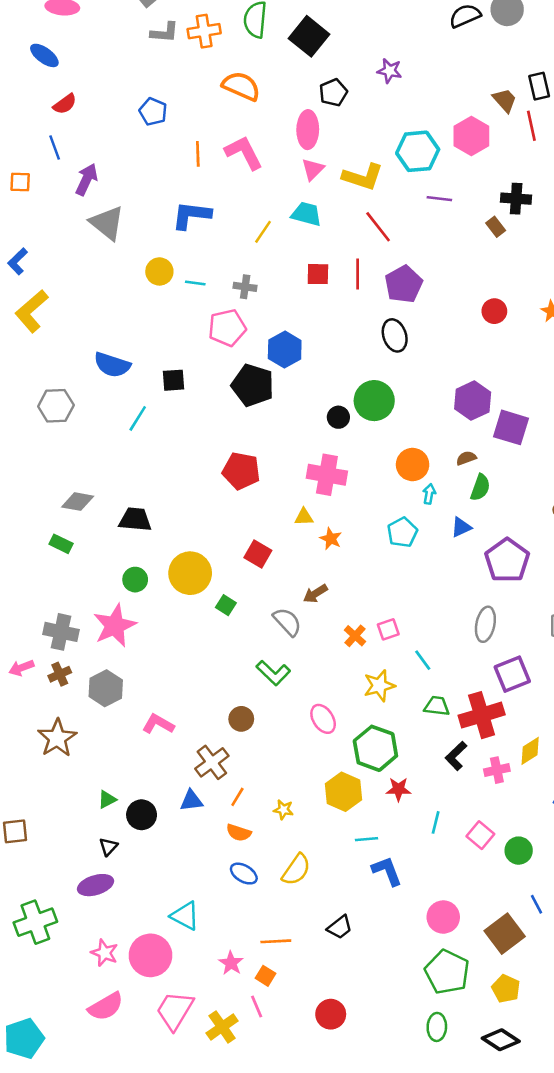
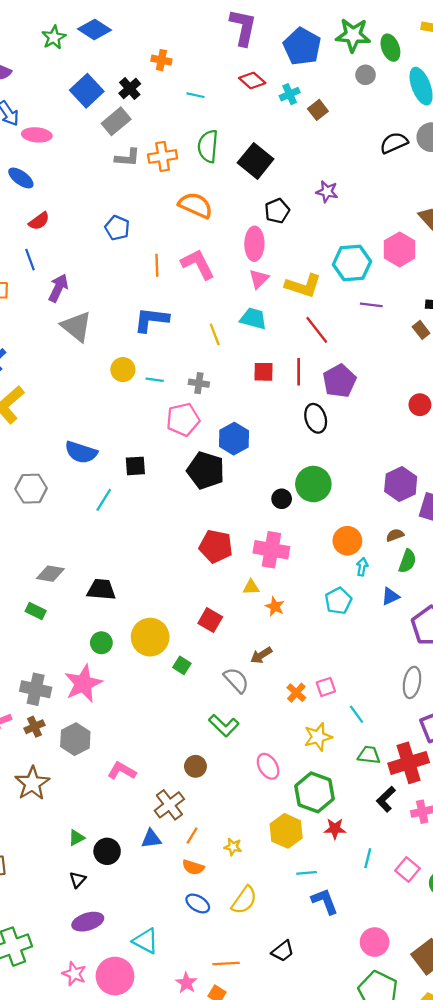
yellow line: (263, 232) -> (215, 334), turned -55
black ellipse: (395, 335) -> (316, 418), moved
red pentagon: (241, 471) -> (216, 546), moved
purple ellipse: (96, 885) -> (88, 922), moved

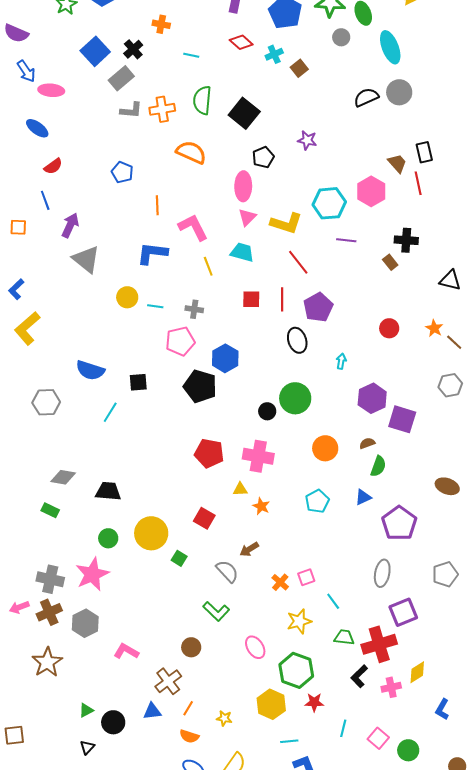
pink L-shape: (198, 264) -> (193, 227), moved
cyan arrow: (362, 567) -> (341, 361), moved
brown cross: (35, 727) -> (49, 612), size x1.4

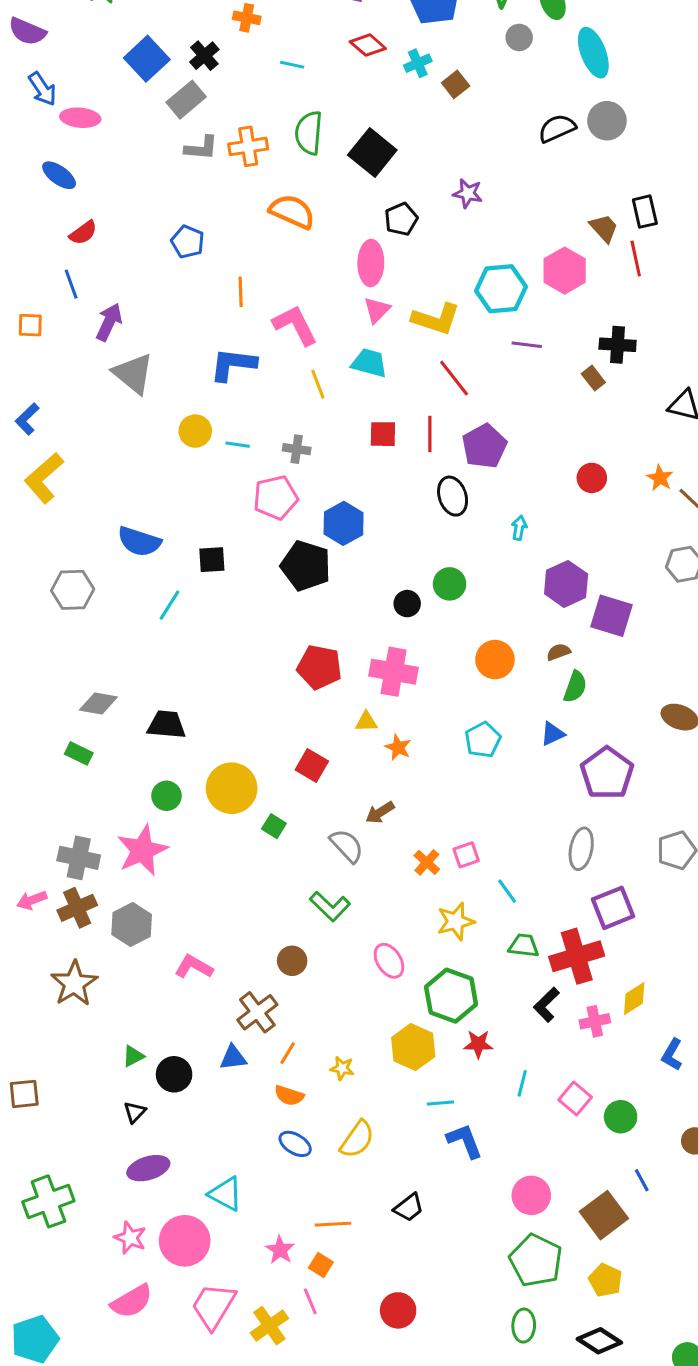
green circle: (295, 398) -> (450, 584), size x0.7

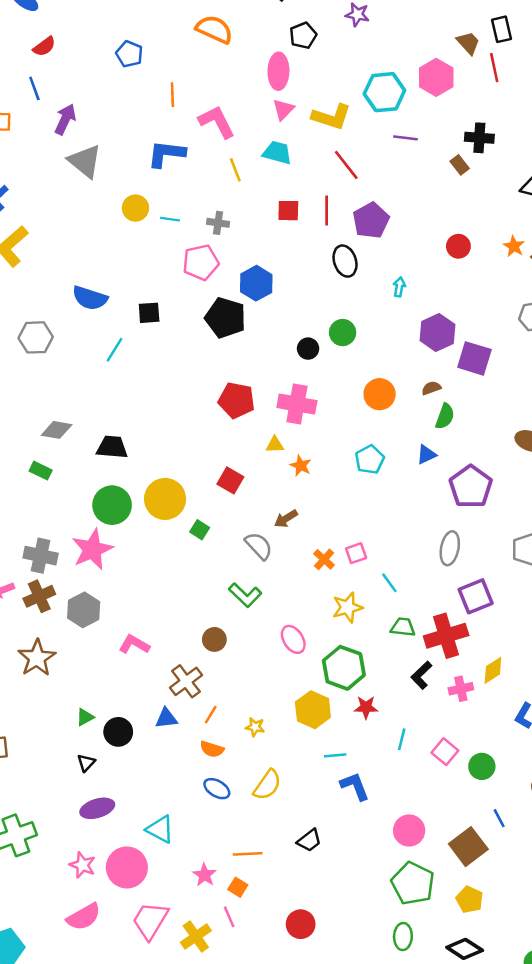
green circle: (166, 796) -> (112, 505), size x1.6

